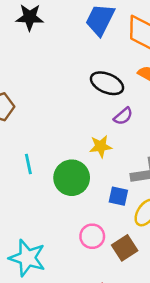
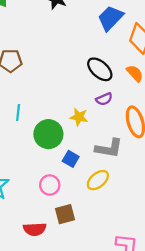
blue square: (118, 196) -> (71, 159), moved
brown square: (125, 248) -> (65, 214), moved

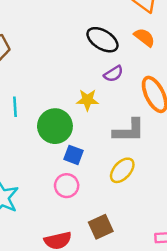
blue square: (71, 159) -> (73, 155), moved
brown square: (65, 214) -> (101, 227), moved

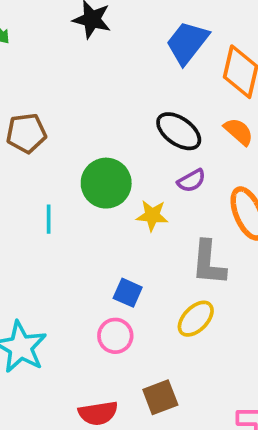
green circle: (55, 126) -> (106, 183), moved
gray L-shape: (129, 131) -> (209, 263), turned 92

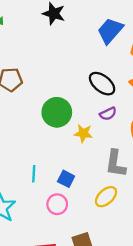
cyan line: (49, 219) -> (34, 174), moved

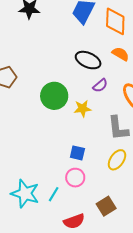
cyan line: (34, 174) -> (54, 194), moved, turned 42

